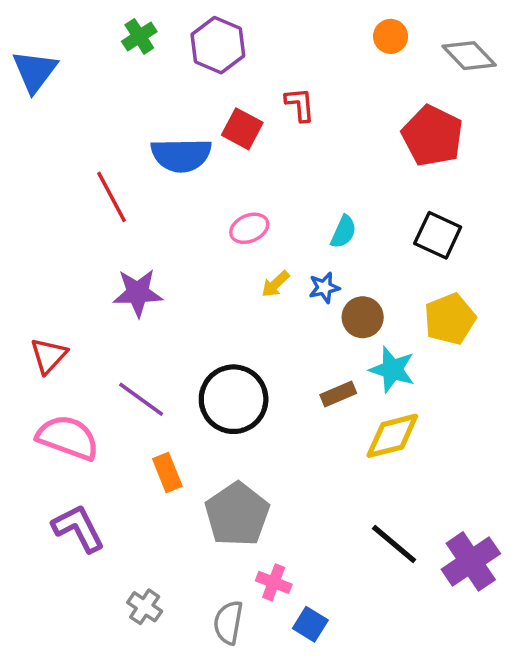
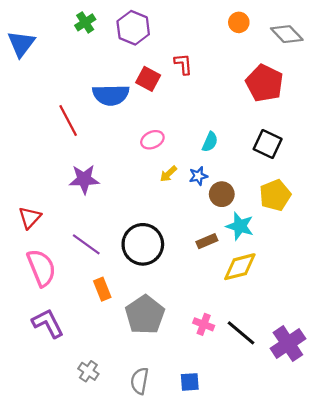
pink semicircle: (68, 438) -> (41, 268), turned 48
pink cross: (274, 582) -> (204, 324), moved
blue square: (310, 624) -> (190, 382), turned -36

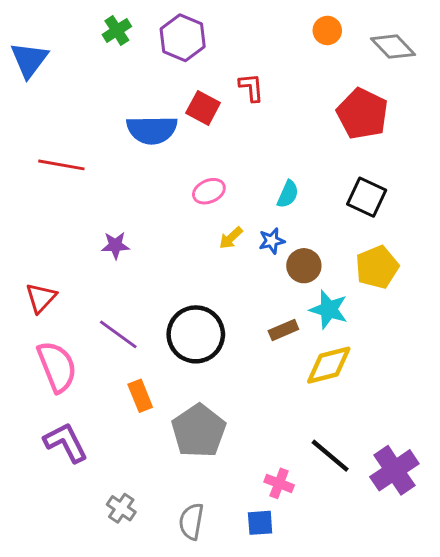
red line: (68, 121) -> (61, 165), moved, turned -52
purple star: (84, 179) -> (115, 245), size x0.7
pink cross: (204, 324) -> (279, 483), moved

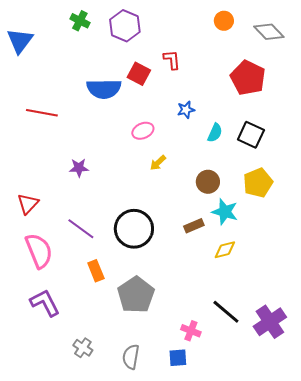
green cross: (117, 30) -> (80, 21), turned -30
cyan semicircle: (288, 194) -> (215, 133), moved
blue star: (272, 241) -> (186, 110), moved
yellow diamond: (329, 365) -> (225, 250), size x0.7

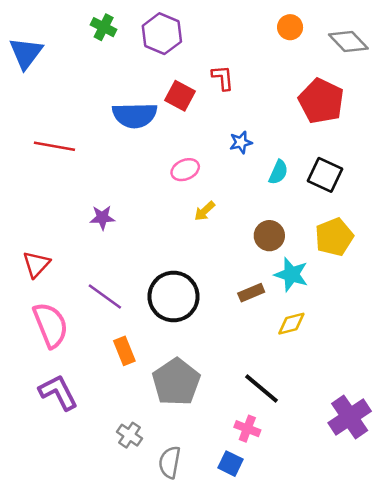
black line: (226, 312) -> (262, 388), moved
gray cross: (83, 348) -> (129, 435), moved
blue square: (178, 358) -> (230, 464), turned 30

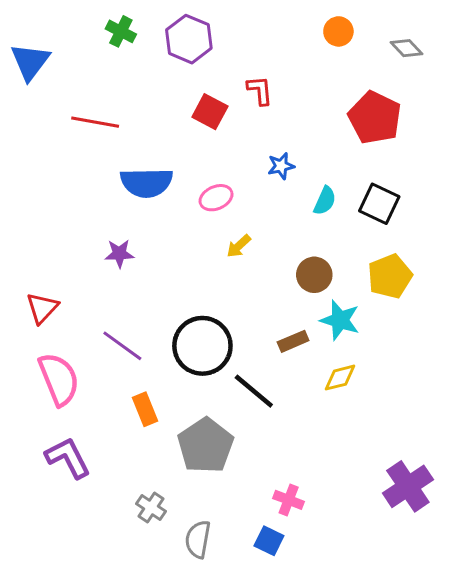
gray diamond: (348, 41) -> (406, 48), size x0.7
blue semicircle: (135, 115) -> (147, 183), moved
red line: (54, 146) -> (95, 122), moved
black line: (262, 388) -> (254, 391), moved

